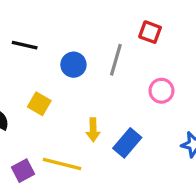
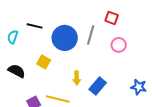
blue circle: (73, 65) -> (65, 38), size x1.6
pink circle: (161, 91) -> (119, 45), moved

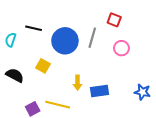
blue rectangle: (98, 86) -> (100, 91), turned 42

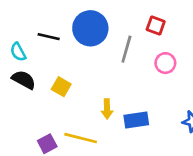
cyan semicircle: (11, 40) -> (18, 52), turned -48
blue circle: (65, 41) -> (90, 28), moved
black semicircle: (15, 75) -> (24, 80), moved

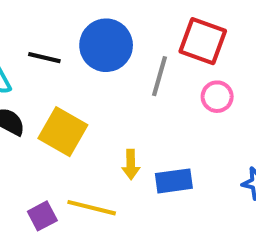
red square: (156, 26) -> (203, 41), size x1.6
yellow square: (61, 87) -> (63, 132), size x1.6

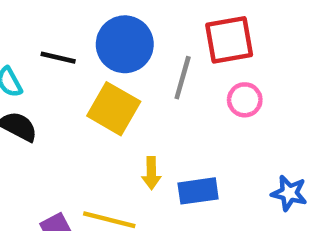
red square: (203, 41) -> (229, 40), turned -30
yellow square: (63, 132) -> (114, 109), moved

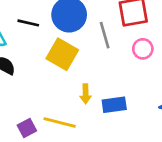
gray line: (183, 78) -> (105, 35), turned -32

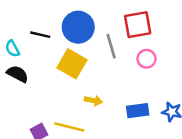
yellow arrow: (86, 94) -> (93, 100), turned -78
blue rectangle: (114, 105) -> (138, 111), moved

